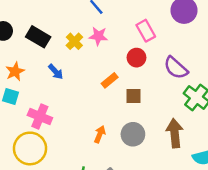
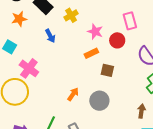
pink star: (98, 36) -> (95, 32), moved
orange star: (15, 71) -> (19, 19), moved
brown arrow: (175, 133) -> (141, 111), moved, size x0.6

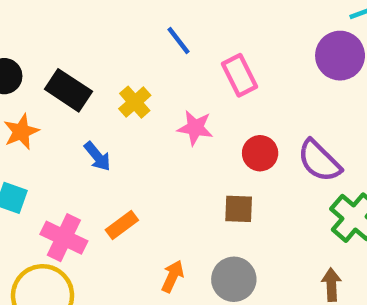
pink rectangle: (130, 21) -> (239, 75), moved
red circle: (117, 40) -> (260, 153), moved
orange rectangle: (91, 53) -> (122, 225), moved

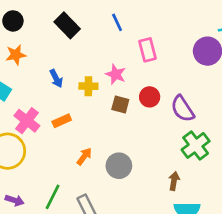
black rectangle: (68, 90) -> (67, 25), moved
yellow cross: (135, 102) -> (88, 86), moved, turned 30
brown square: (239, 209) -> (120, 104), moved

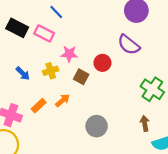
pink rectangle: (148, 50) -> (44, 33), moved, turned -30
brown square: (120, 104) -> (81, 77), turned 32
purple semicircle: (183, 109) -> (129, 45), moved
orange arrow: (84, 156) -> (63, 100), moved, turned 32

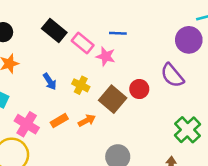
blue line: (56, 12) -> (118, 33), moved, turned -56
pink star: (69, 54) -> (106, 56), moved
yellow cross: (51, 71) -> (81, 85), turned 32
brown square: (81, 77) -> (113, 99), size x1.5

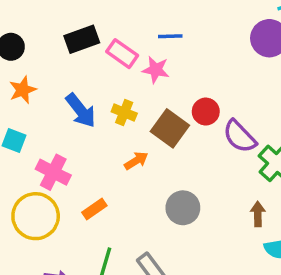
black rectangle: (54, 31) -> (82, 39), turned -55
purple semicircle: (172, 75) -> (240, 136), moved
blue arrow: (50, 81) -> (81, 110), size x1.5
orange rectangle: (59, 121) -> (94, 209), moved

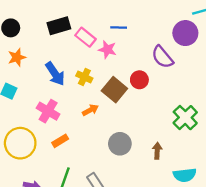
purple semicircle: (240, 136) -> (162, 57), moved
pink cross: (53, 172) -> (48, 111), moved
brown arrow: (258, 214) -> (157, 151), moved

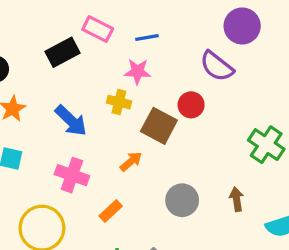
pink rectangle: (86, 37) -> (98, 29), moved
yellow cross: (84, 77) -> (119, 102), moved
orange rectangle: (60, 141) -> (111, 211), moved

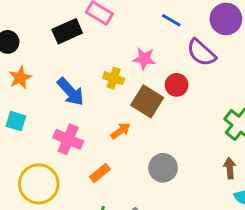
blue line: (147, 37) -> (171, 20), moved, turned 36
pink star: (137, 72) -> (144, 59), moved
brown arrow: (237, 199) -> (230, 168), moved

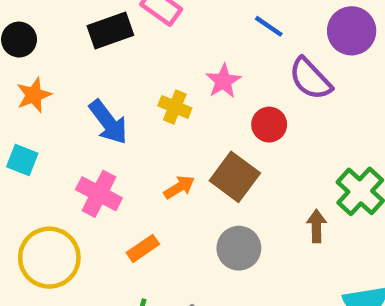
pink star: (144, 59) -> (223, 81), turned 30
brown square: (147, 101) -> (235, 177), moved
brown arrow: (230, 168) -> (316, 226), moved

